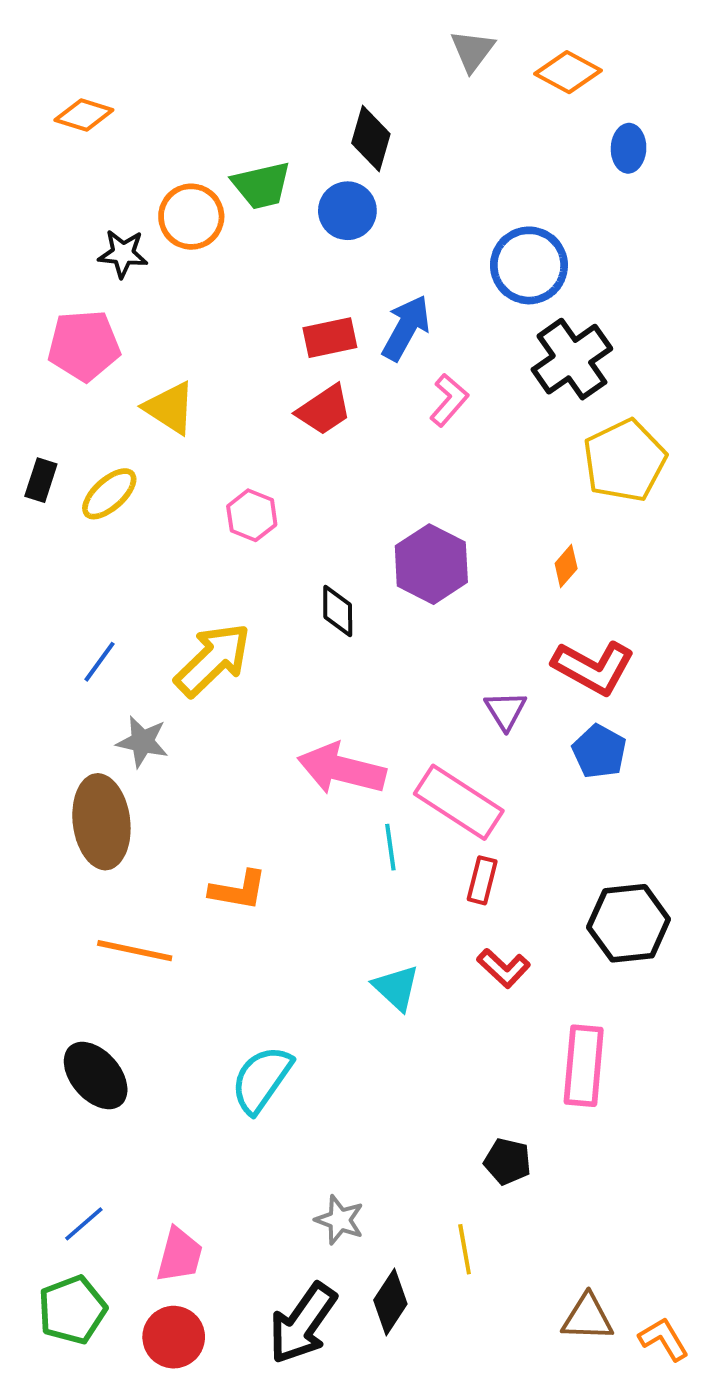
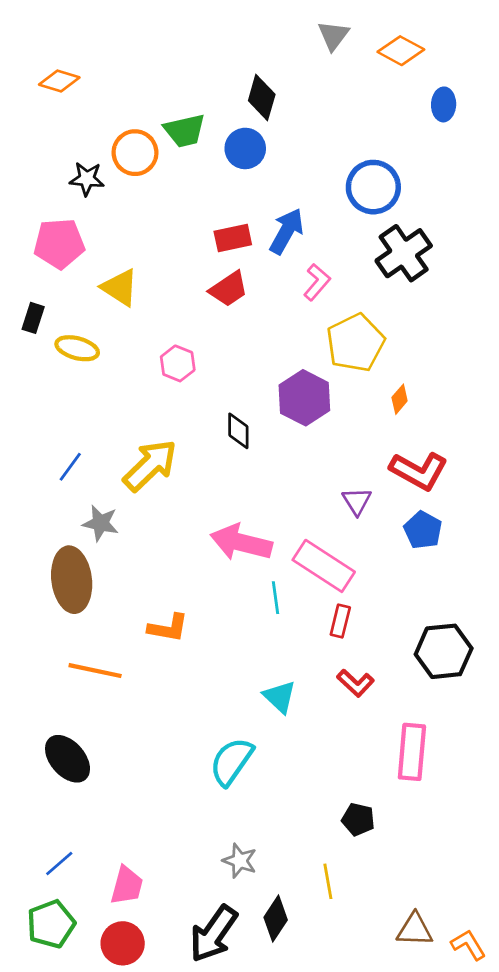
yellow pentagon: (625, 461) -> (355, 343), moved
black rectangle: (41, 480) -> (33, 318), moved
yellow ellipse: (109, 494) -> (77, 348), turned 57
cyan semicircle: (262, 1079) -> (231, 762), moved

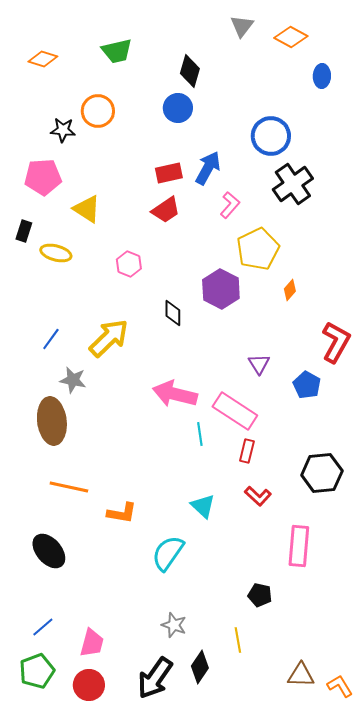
green trapezoid: (185, 131) -> (117, 51), moved
red L-shape: (419, 471) -> (336, 342), moved, turned -90
orange L-shape: (168, 628) -> (122, 513), moved

